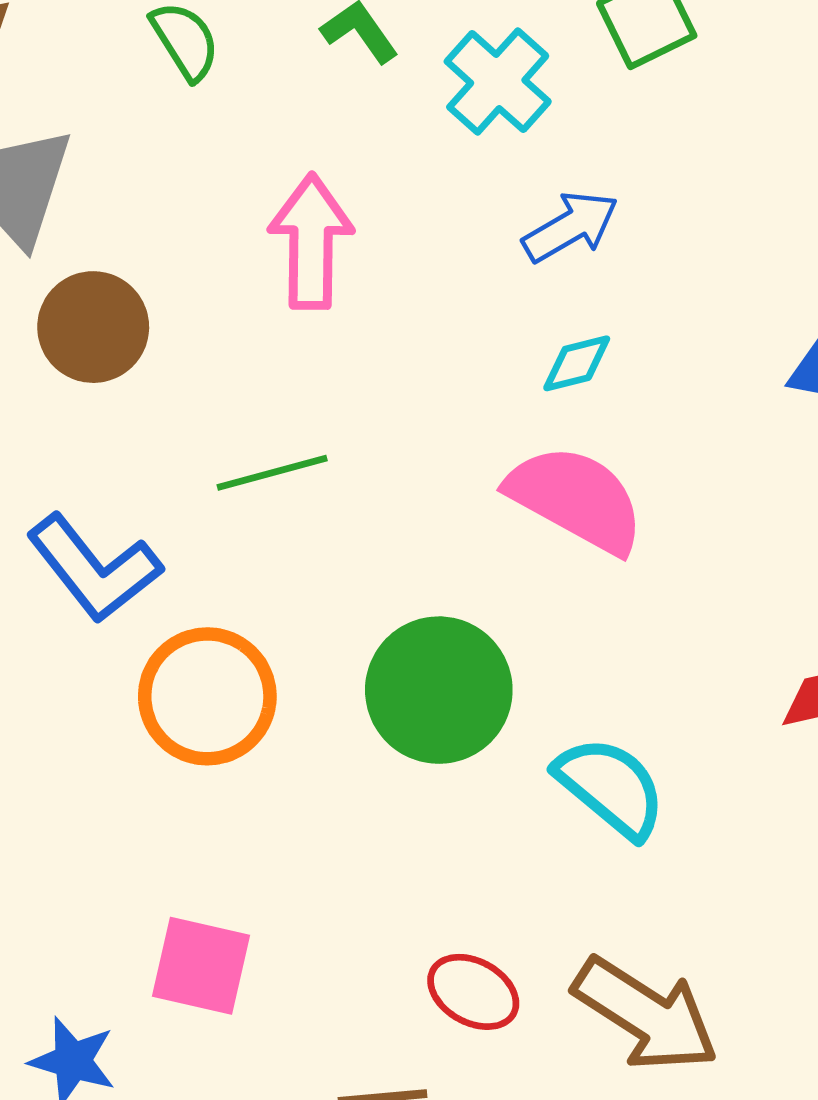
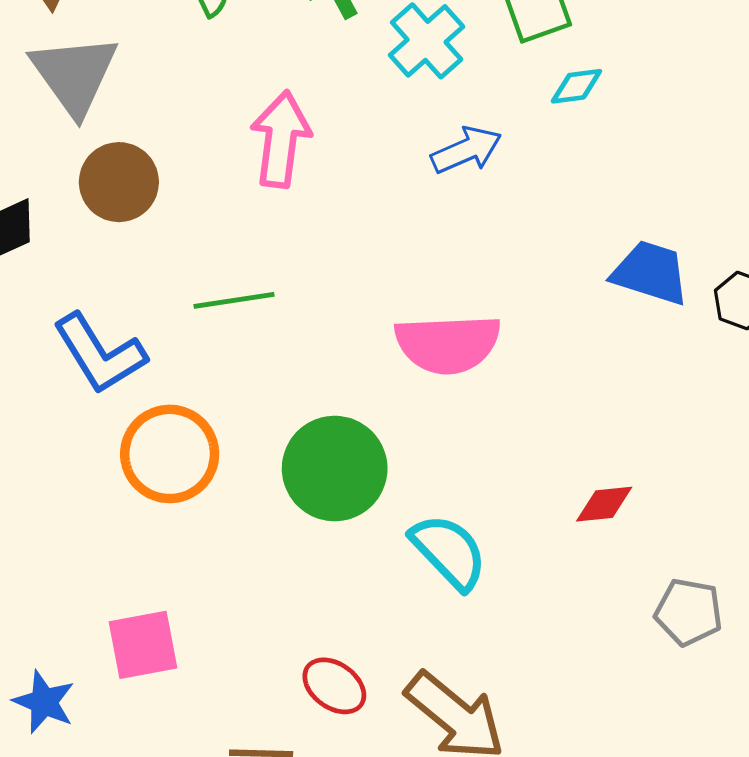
cyan diamond: (577, 363) -> (576, 86), moved
pink semicircle: (576, 499) -> (448, 344), turned 142
pink square: (201, 966) -> (143, 645), turned -30

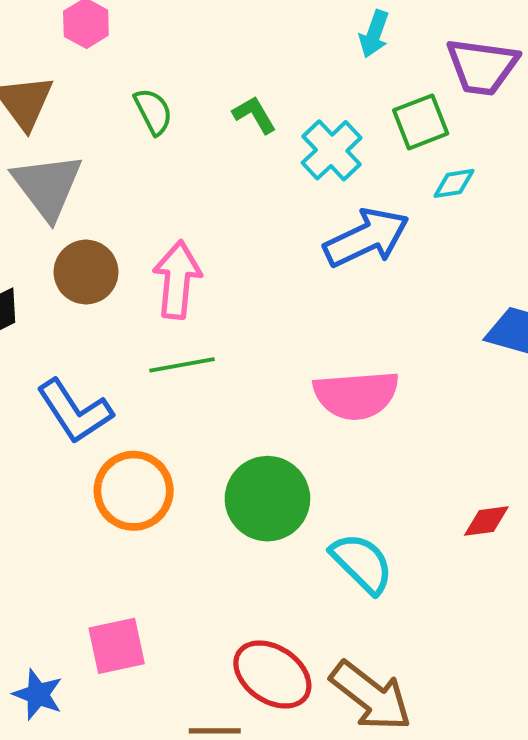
pink arrow: (281, 139) -> (177, 280), moved
blue arrow: (466, 150) -> (366, 238), size x1.5
red ellipse: (334, 686) -> (272, 674), size x1.5

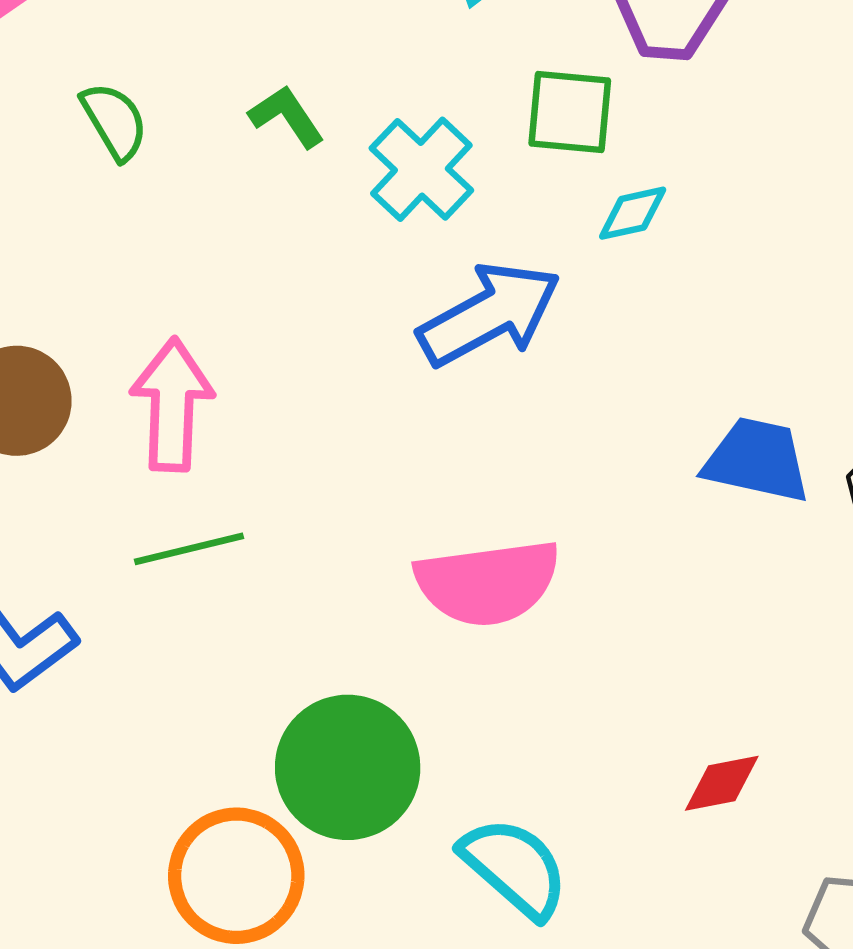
green square: (421, 122) -> (570, 112), turned 30
orange circle: (134, 491) -> (236, 876), moved

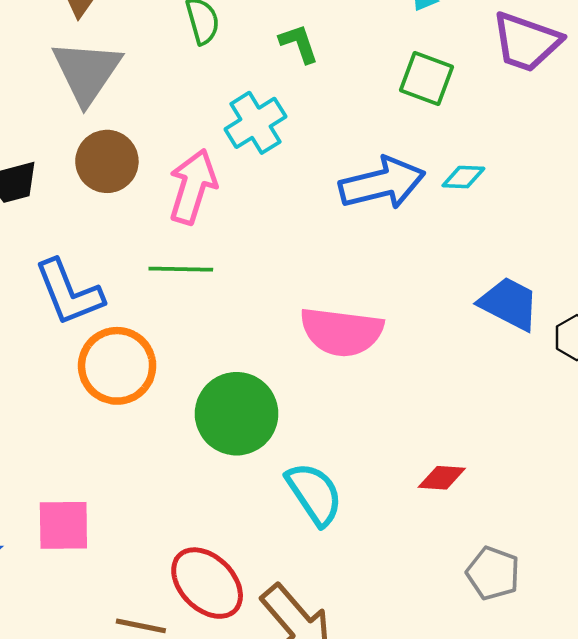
green square: (570, 112) -> (427, 79), moved
cyan cross: (421, 169) -> (255, 123), moved
cyan diamond: (633, 213) -> (463, 177), moved
orange circle: (236, 876) -> (117, 366), moved

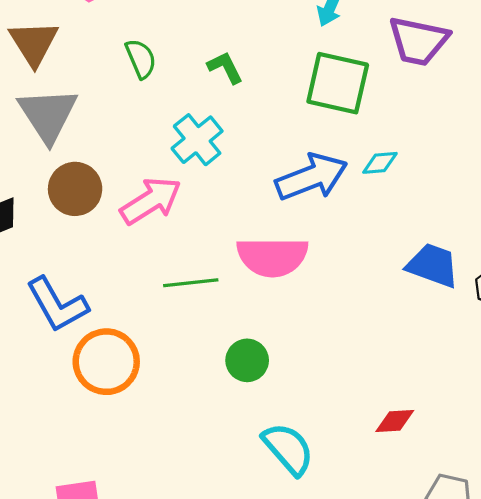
green square: (427, 79) -> (338, 83), size x1.4
pink arrow: (193, 187) -> (151, 201), turned 48
green line: (181, 269) -> (191, 283), moved
pink semicircle: (342, 332) -> (272, 257), moved
green circle: (237, 414) -> (247, 360), moved, size x0.6

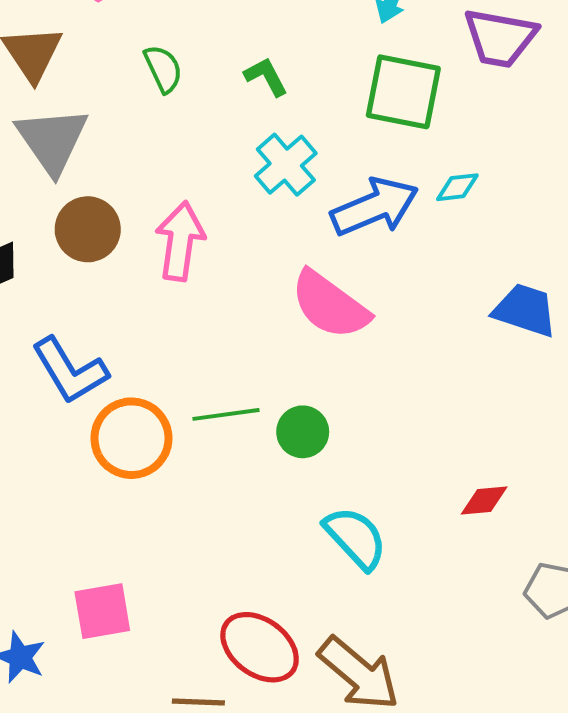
cyan cross: (197, 140) -> (286, 165), moved
pink arrow: (151, 201) -> (180, 241), turned -48
pink semicircle: (272, 257) -> (330, 305), turned 38
green line: (191, 283) -> (226, 414), moved

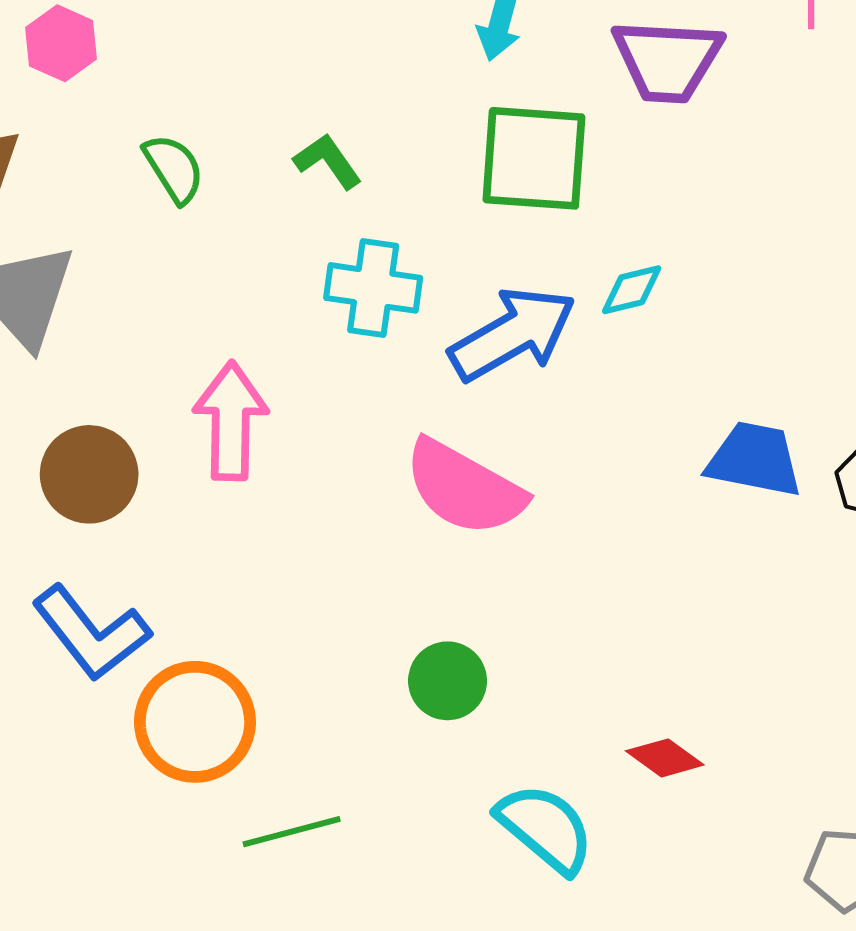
cyan cross: (286, 165) -> (373, 288), turned -34
brown circle: (88, 229) -> (89, 474), moved
green line: (226, 414) -> (292, 832), moved
red diamond: (484, 500) -> (665, 758), moved, turned 48

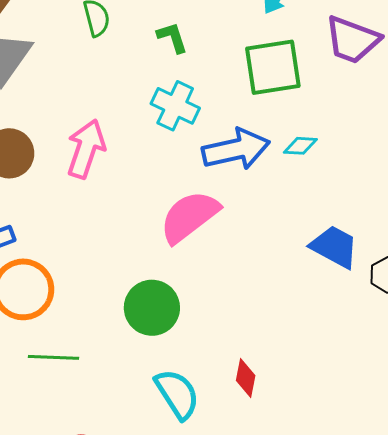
green square: (534, 158) -> (273, 67), turned -30
pink semicircle: (464, 488) -> (189, 217), turned 96
green circle: (448, 681) -> (152, 308), size x1.4
red diamond: (665, 758) -> (246, 378), turned 48

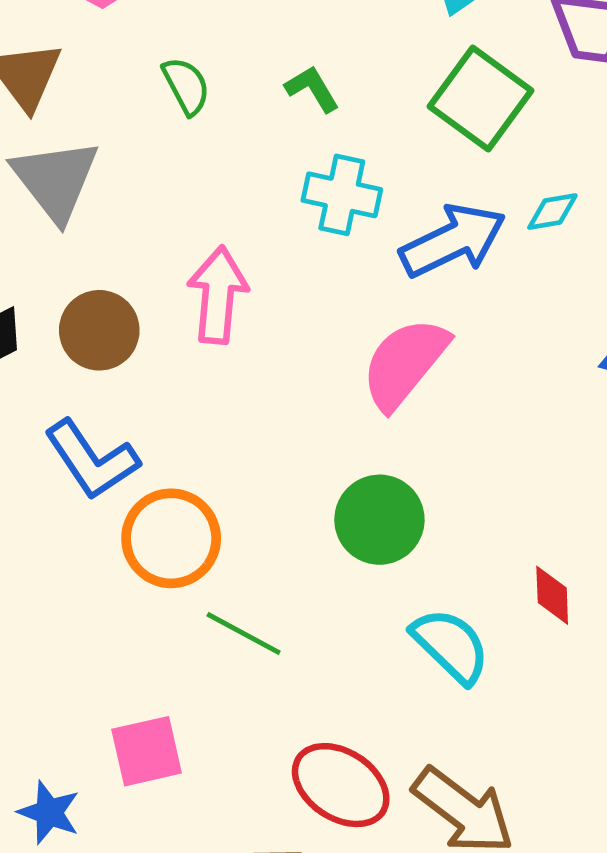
green square: (273, 67) -> (480, 99), turned -32
green line: (53, 357) -> (244, 633), turned 39

